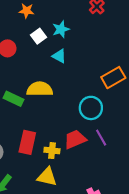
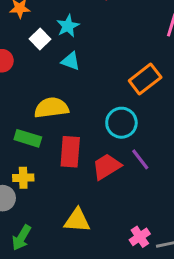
green rectangle: (14, 99) -> (28, 138), moved
red rectangle: (27, 142) -> (70, 152), moved
yellow cross: (52, 151) -> (23, 178), moved

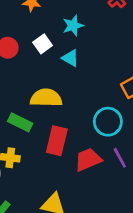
white square: (40, 39) -> (43, 44), moved

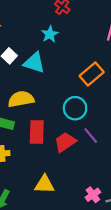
cyan star: (73, 26) -> (50, 34), moved
cyan triangle: (70, 58) -> (34, 63), size x1.5

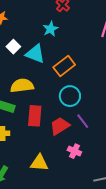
orange rectangle: (92, 74) -> (64, 66), moved
pink cross: (93, 195) -> (74, 151), moved, turned -32

